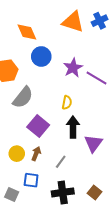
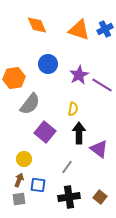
orange diamond: (27, 32) -> (37, 25), moved
purple triangle: (93, 143) -> (99, 149), turned -30
brown arrow: (36, 154) -> (19, 180), moved
gray square: (12, 194) -> (19, 199), turned -32

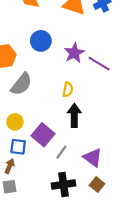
purple square: (45, 132) -> (43, 135), moved
purple triangle: (99, 149) -> (93, 158), moved
yellow circle: (24, 159) -> (15, 122), moved
blue square: (38, 185) -> (18, 147), moved

